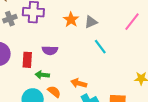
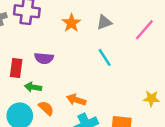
gray triangle: (91, 22) -> (104, 22), moved

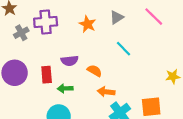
pink line: (144, 30) -> (154, 17), turned -75
orange semicircle: (46, 108) -> (95, 71), moved

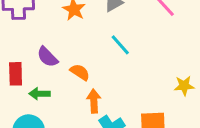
purple semicircle: (70, 61) -> (47, 57), turned 49
orange arrow: (106, 92) -> (94, 101), turned 77

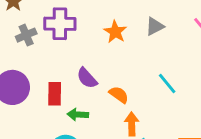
cyan line: (120, 45) -> (167, 84), moved

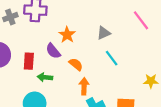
gray triangle: (155, 26) -> (104, 33), moved
orange star: (115, 32) -> (67, 35), moved

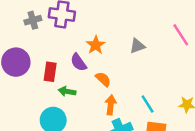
cyan line: (112, 58) -> (148, 104), moved

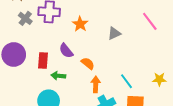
gray cross: (33, 20) -> (25, 18), turned -32
orange star: (96, 45) -> (80, 24), moved

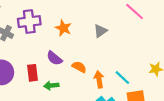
orange arrow: (96, 84) -> (99, 79), moved

